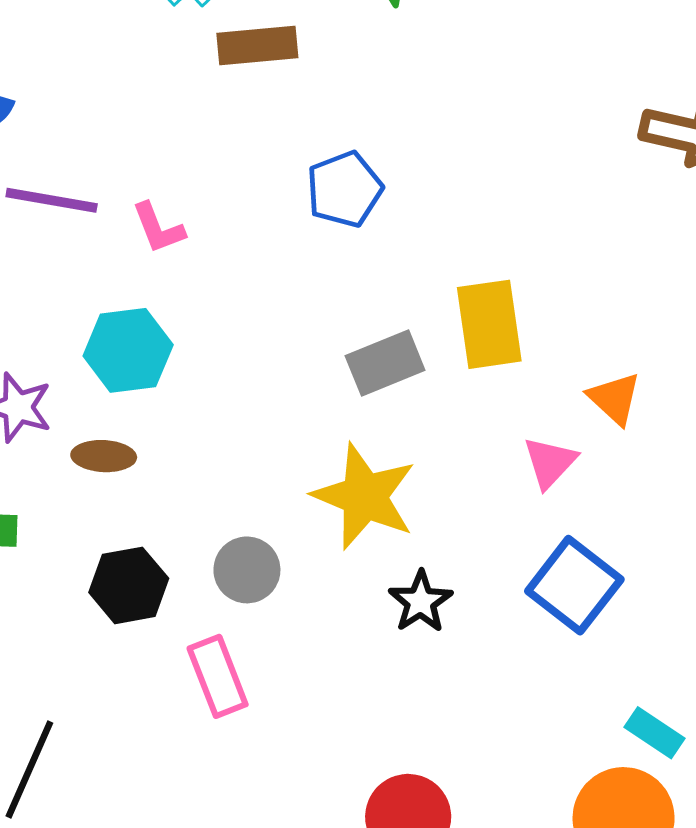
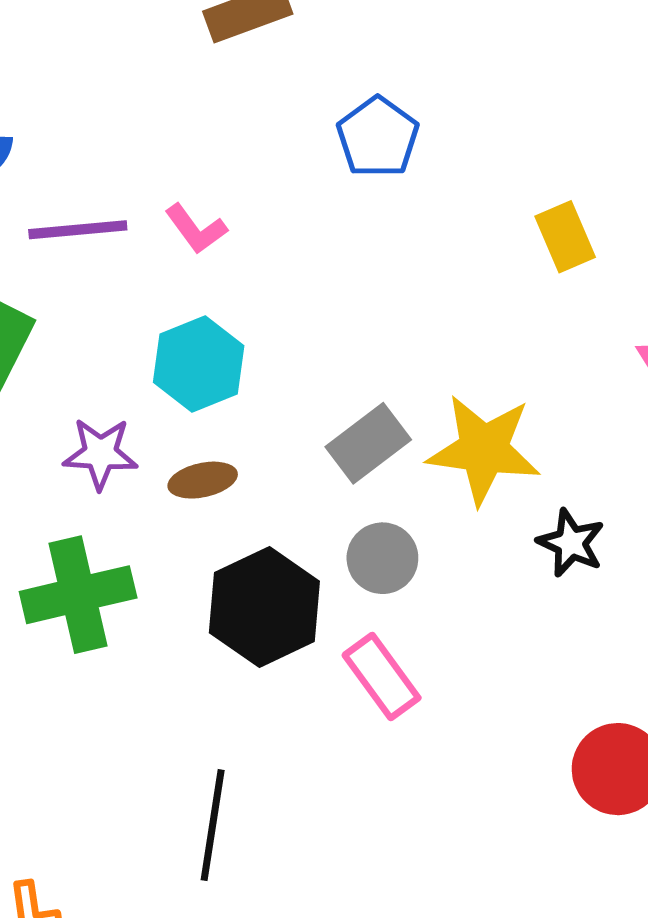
yellow rectangle: (489, 324) -> (565, 237), size x0.7
gray rectangle: (385, 363) -> (368, 443), moved
black hexagon: (129, 585) -> (264, 607), size x1.4

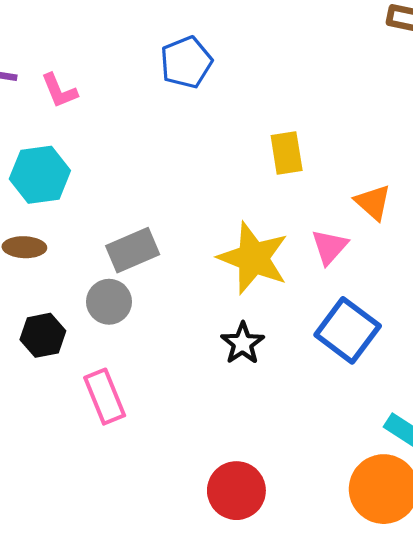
yellow star: (484, 450) -> (253, 258), moved
gray circle: (382, 558) -> (109, 302), moved
black hexagon: (264, 607) -> (43, 335), size x0.6

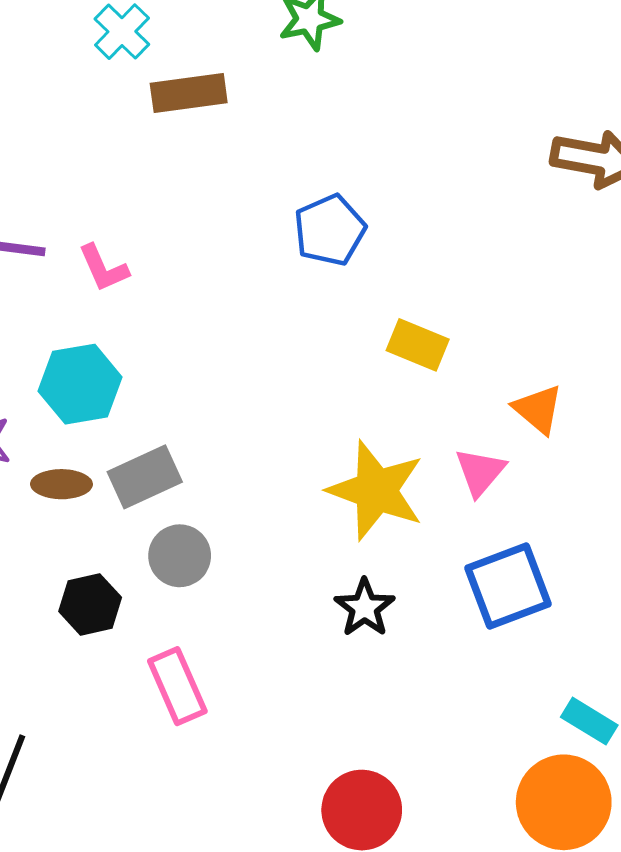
blue pentagon: (186, 62) -> (330, 230), moved
yellow rectangle: (287, 153) -> (418, 345), turned -57
gray rectangle: (133, 250) -> (145, 477), moved
blue square: (348, 330) -> (508, 586), turned 34

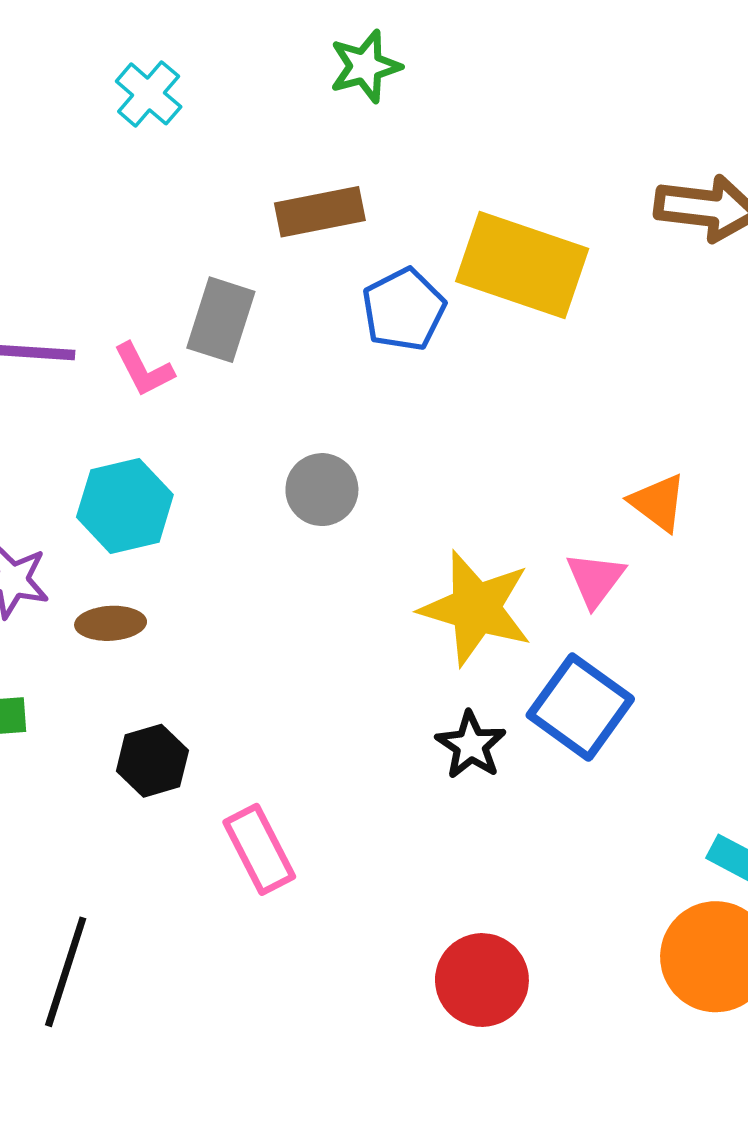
brown rectangle: (189, 93) -> (320, 212), moved
yellow rectangle: (418, 345) -> (522, 265), moved, size x1.8
gray rectangle: (145, 477) -> (221, 320), moved, turned -44
gray circle: (180, 556) -> (322, 490), moved
blue square: (508, 586) -> (580, 707), moved, turned -30

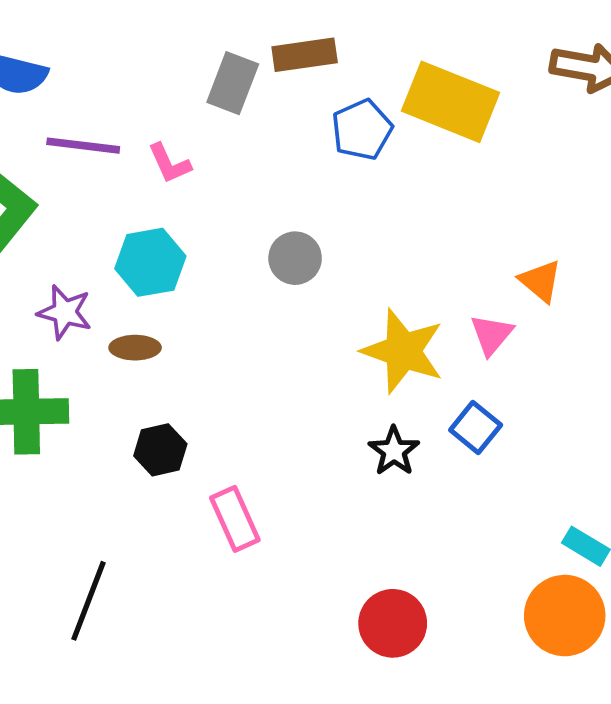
gray rectangle: (221, 320) -> (233, 83), moved
blue square: (580, 707) -> (476, 428), size x0.7

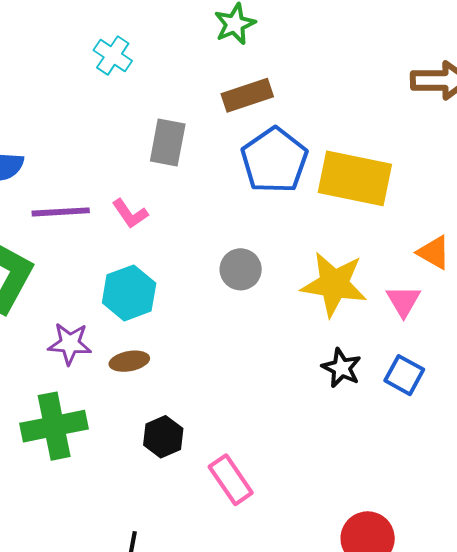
brown rectangle: (305, 55) -> (247, 95), moved
yellow rectangle: (450, 102) -> (355, 178), moved
blue pentagon: (362, 130) -> (274, 160), size x1.4
yellow star: (403, 351) -> (334, 284), moved
black star: (394, 451) -> (341, 368), moved

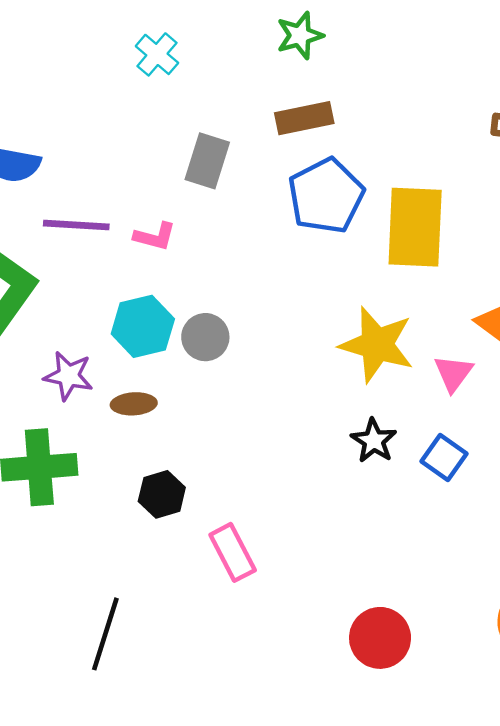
yellow rectangle: (355, 178) -> (415, 227), turned 74
pink L-shape: (130, 214) -> (155, 236), turned -48
gray circle: (241, 269) -> (205, 337), moved

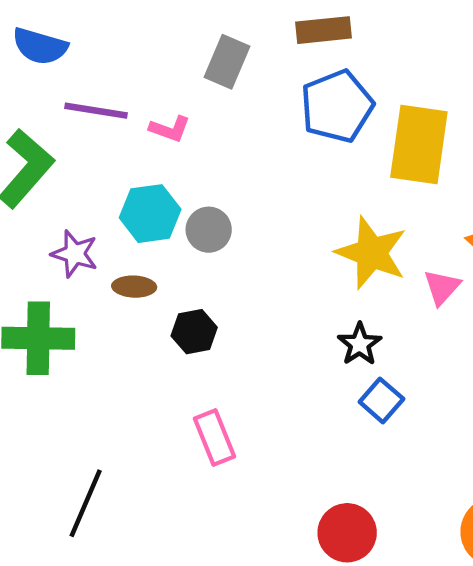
blue square: (444, 457) -> (381, 400), moved
black hexagon: (162, 494) -> (194, 332), moved

